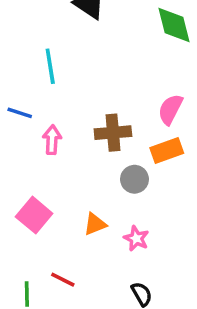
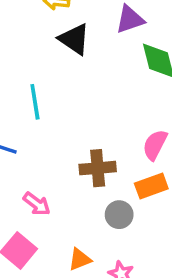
pink arrow: (52, 140) -> (37, 204), moved, turned 124

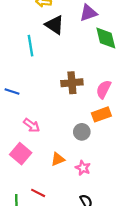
cyan line: (35, 102) -> (30, 46), moved
brown cross: (98, 168) -> (72, 83), moved

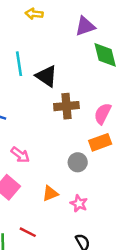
black triangle: (54, 25) -> (46, 76), moved

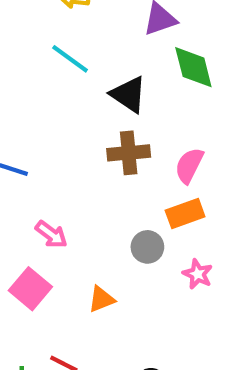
cyan line: (19, 64) -> (70, 59), moved, turned -45
black triangle: (46, 76) -> (129, 94), moved
pink star: (79, 203) -> (198, 274), moved

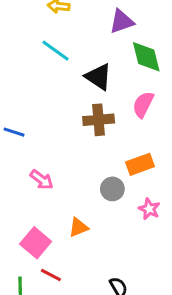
pink semicircle: (189, 165) -> (143, 104), moved
pink square: (30, 289) -> (36, 243), moved

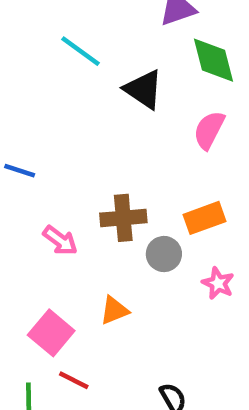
brown cross: (99, 120) -> (123, 218), moved

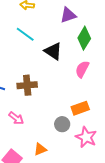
green diamond: (213, 60) -> (84, 38), turned 45
brown cross: (123, 218) -> (27, 85), moved
pink star: (218, 283) -> (86, 137), size x1.5

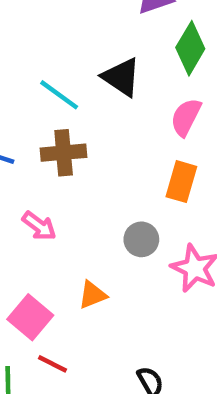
cyan line: (25, 34) -> (59, 95), moved
orange rectangle: (80, 108) -> (181, 182), moved, turned -54

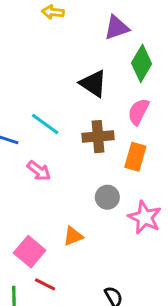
cyan line: (59, 95) -> (45, 124), moved
brown cross: (64, 153) -> (98, 137), moved
pink arrow: (39, 226) -> (39, 171), moved

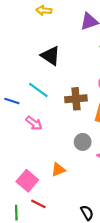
black triangle: (93, 84) -> (51, 56), moved

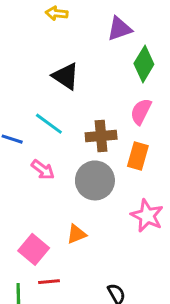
gray circle: (83, 142) -> (95, 180), moved, size x1.6
red line: (38, 204) -> (49, 282), turned -32

